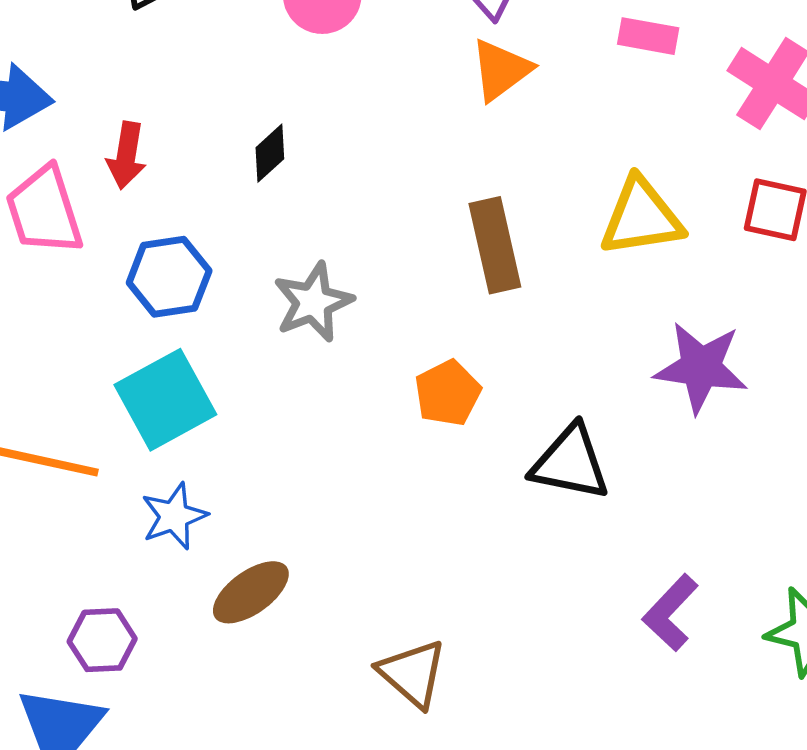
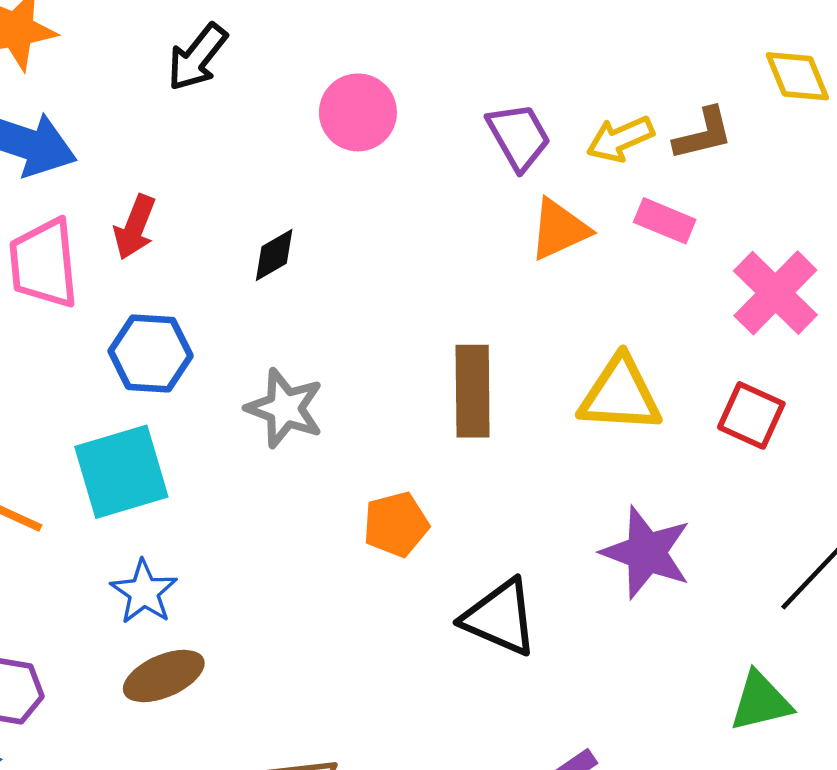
orange triangle: (501, 70) -> (559, 229), moved
gray star: (313, 302) -> (285, 408), turned 30
blue star: (174, 516) -> (144, 592), moved, turned -30

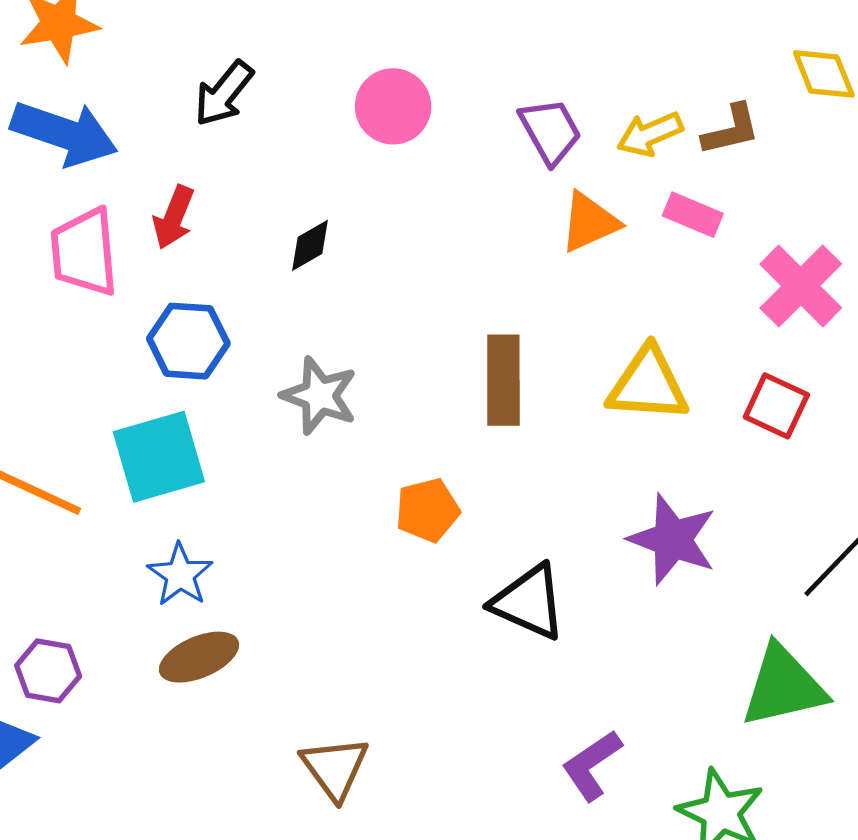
black arrow: (197, 57) -> (224, 93), moved
green triangle: (761, 702) -> (783, 686), size x1.4

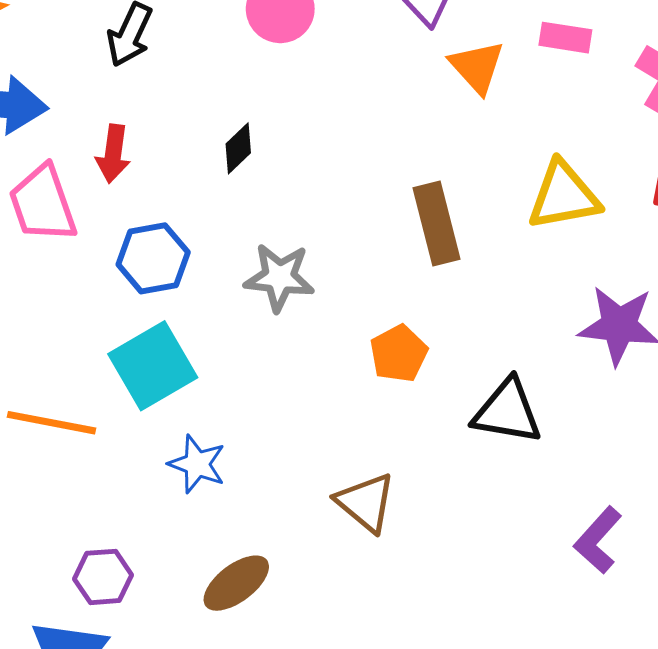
orange triangle: (589, 222) -> (477, 67), turned -34
brown ellipse: (199, 657) -> (236, 583), moved
brown triangle: (335, 768) -> (366, 502), moved

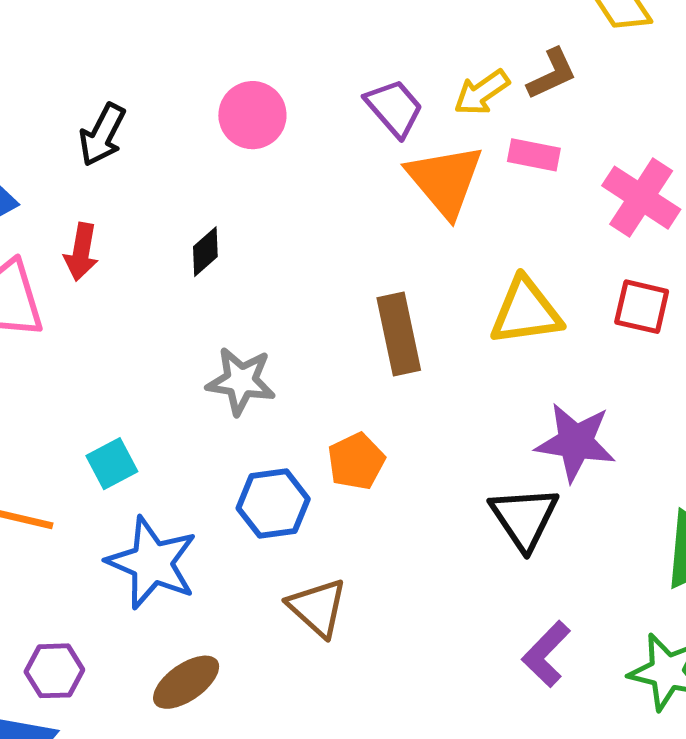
orange triangle: (477, 67) -> (445, 180), size x1.4
blue hexagon: (153, 258) -> (273, 504), moved
cyan square: (153, 366) -> (112, 464), size x0.6
black triangle: (507, 412) -> (524, 518), moved, turned 44
blue star: (197, 464) -> (152, 563), size x1.6

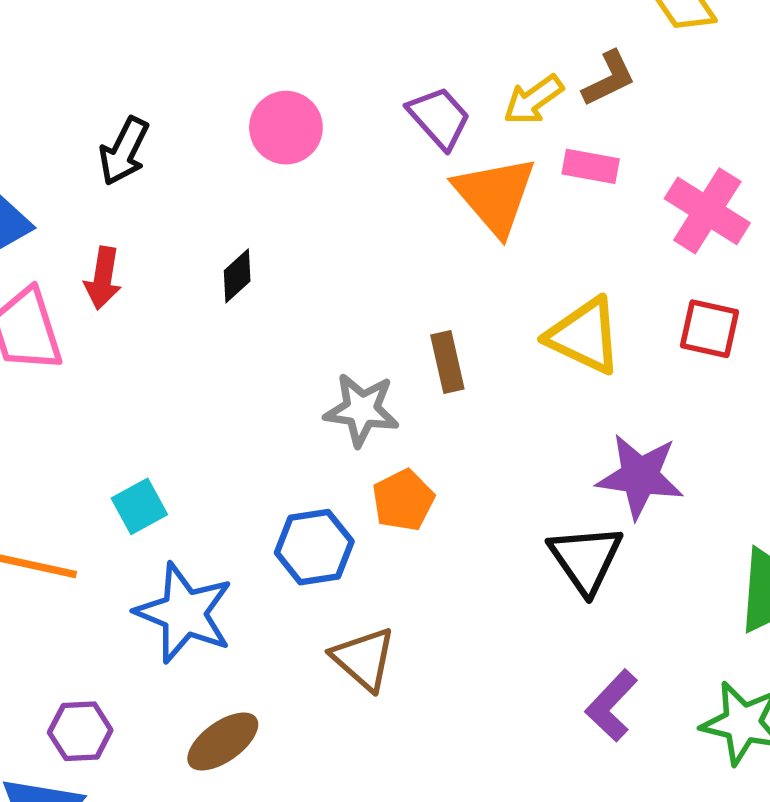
yellow triangle: (526, 312) -> (584, 336), turned 34
brown rectangle: (399, 334) -> (447, 362), size x0.7
gray star: (241, 381) -> (362, 410), moved

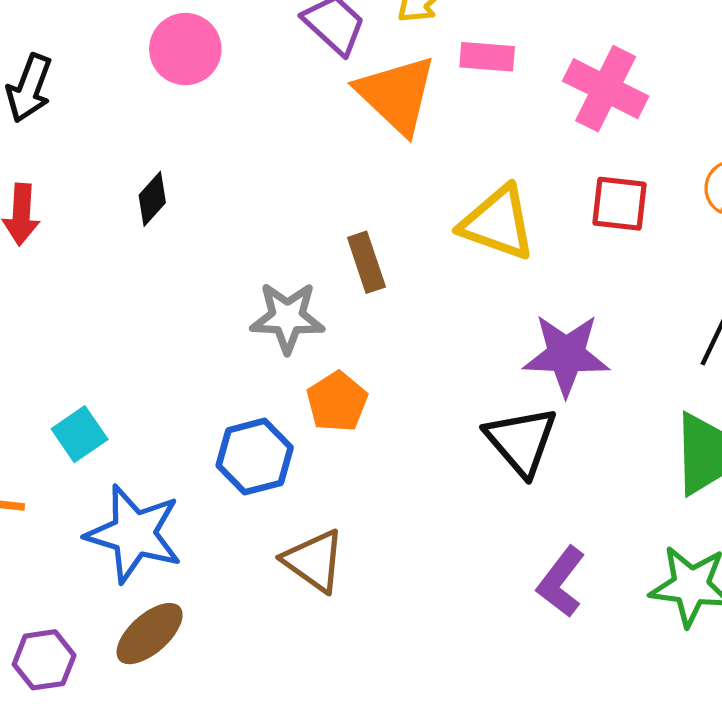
brown ellipse: (223, 742) -> (150, 634), moved

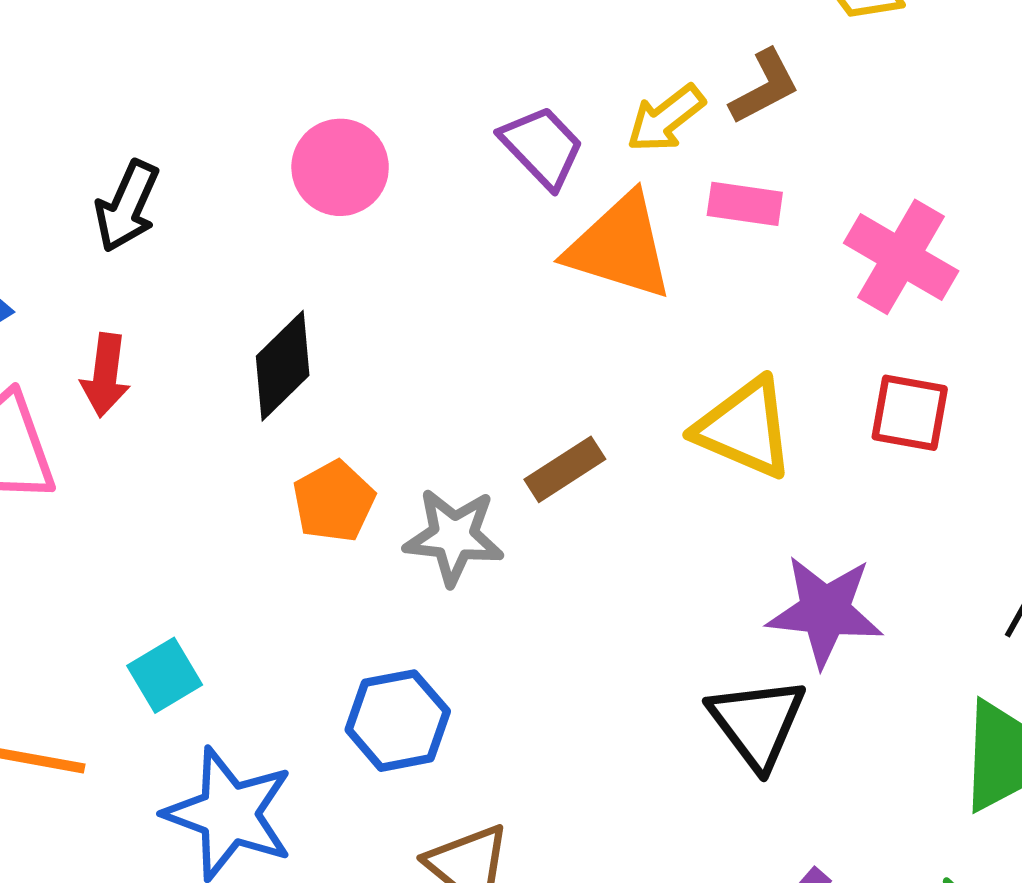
orange triangle: (397, 95) -> (620, 247), turned -30
black diamond: (152, 199) -> (283, 366), size x1.5
brown rectangle: (366, 262) -> (565, 469), turned 72
orange pentagon: (337, 402) -> (334, 501), moved

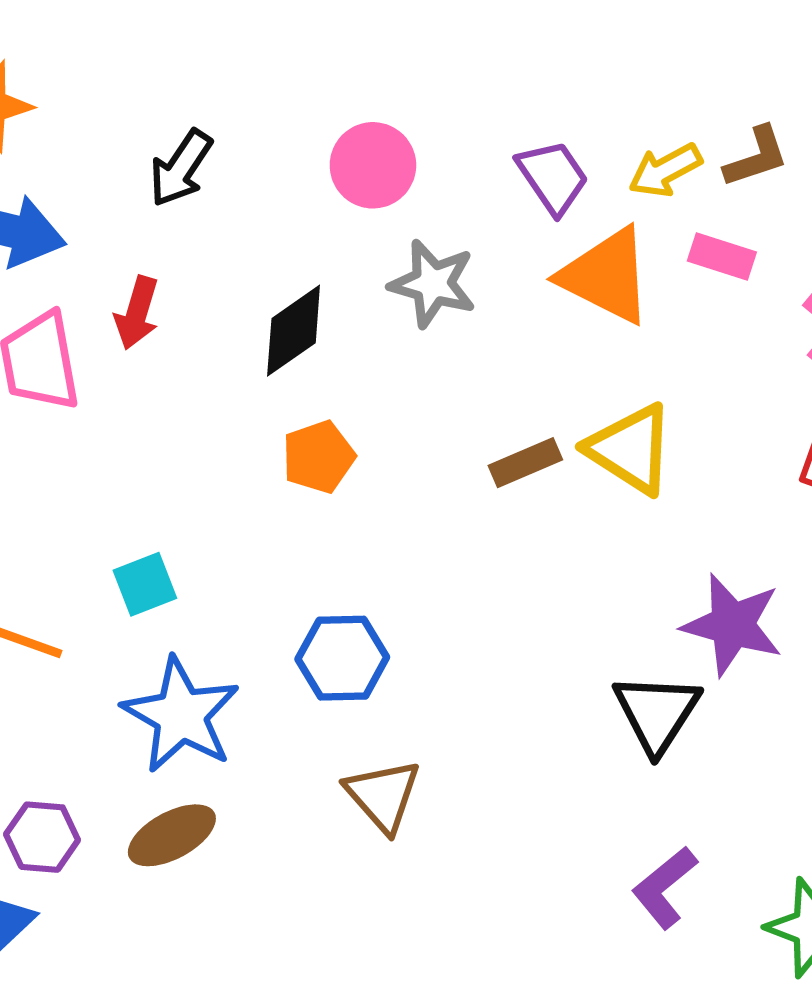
yellow triangle: (745, 428) -> (631, 449), moved
gray star: (454, 537) -> (433, 284), moved

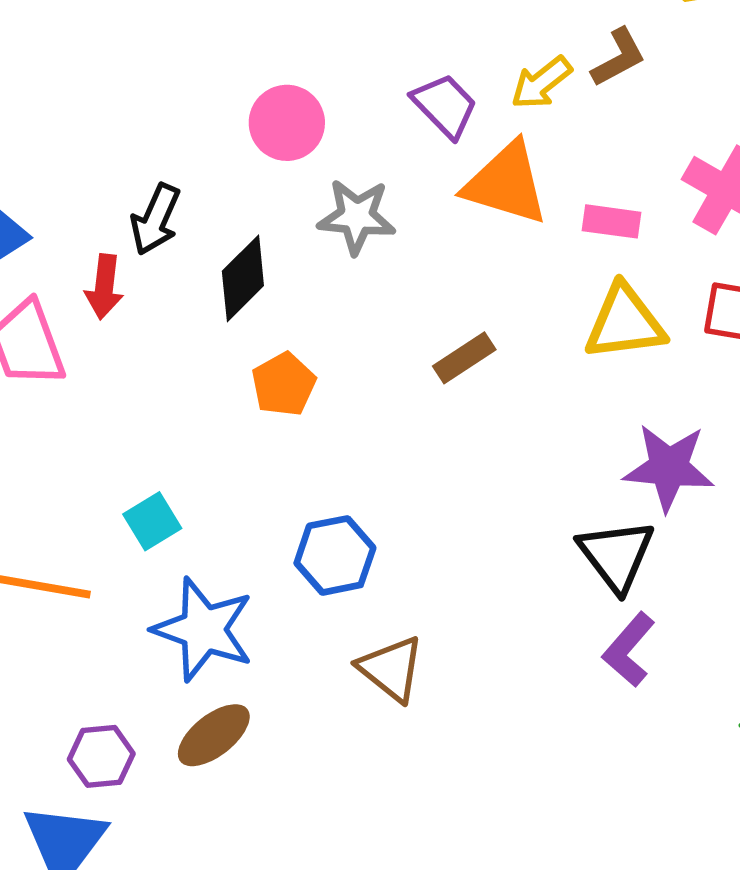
black arrow: (181, 168) -> (155, 219), moved
pink rectangle: (722, 257) -> (612, 221), moved
yellow triangle: (631, 449) -> (625, 322), moved, turned -30
purple L-shape: (665, 888) -> (629, 650), moved

